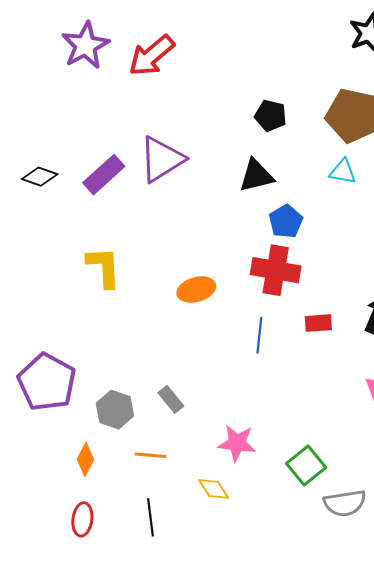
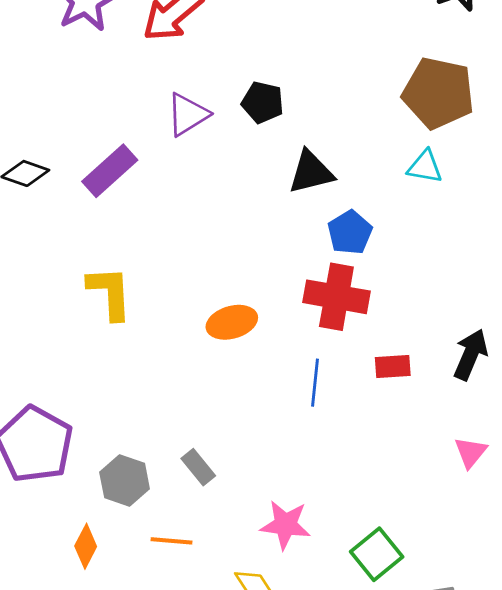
black pentagon: (271, 116) -> (263, 102), moved
purple triangle: (162, 159) -> (188, 114), moved, size x0.7

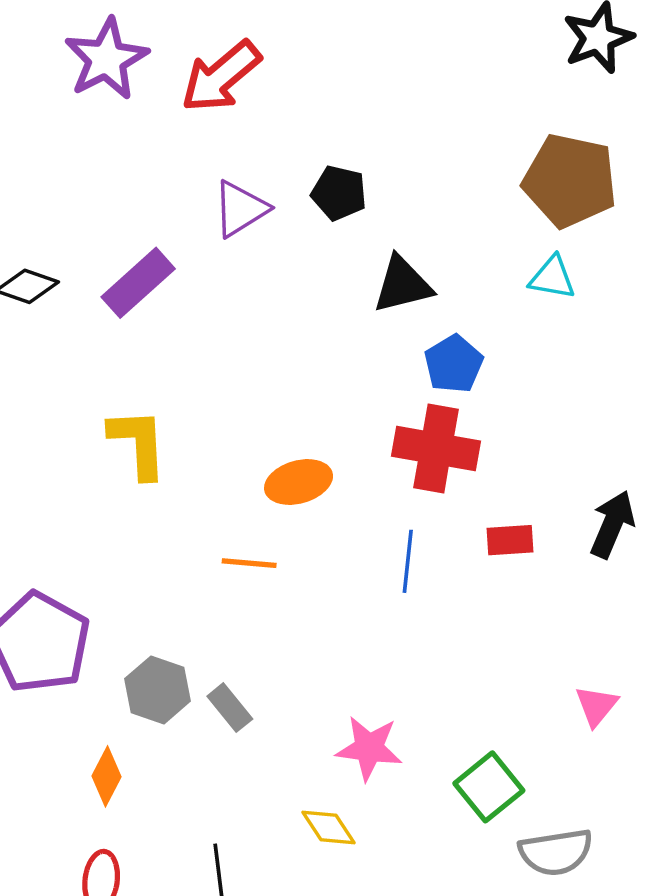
pink triangle: (471, 452) -> (596, 706), moved
gray rectangle: (198, 467) -> (230, 708), moved
orange line: (171, 541) -> (249, 563), moved

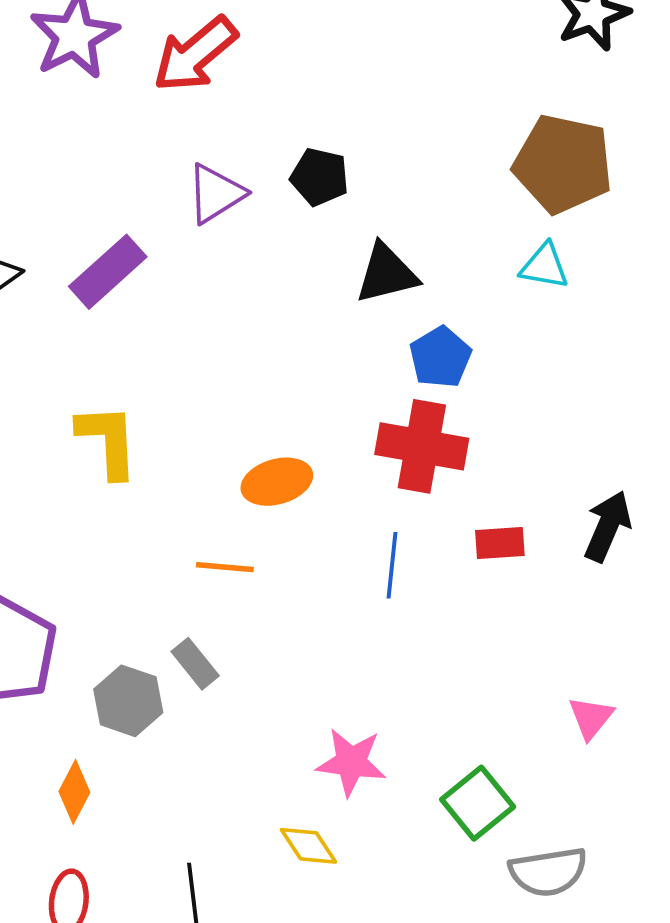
gray rectangle: (230, 708) -> (195, 664), moved

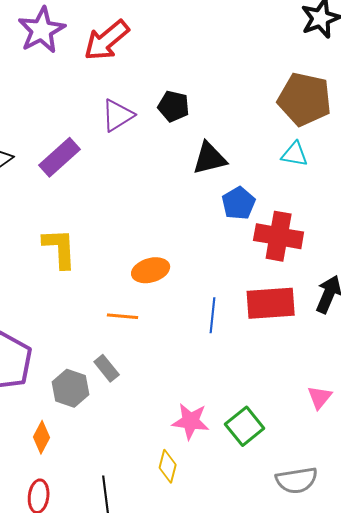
red cross: (422, 446) -> (279, 236), moved
red rectangle: (500, 543) -> (271, 303), size x1.8
green square: (478, 803) -> (245, 426), moved
yellow diamond: (308, 846) -> (168, 466), turned 48

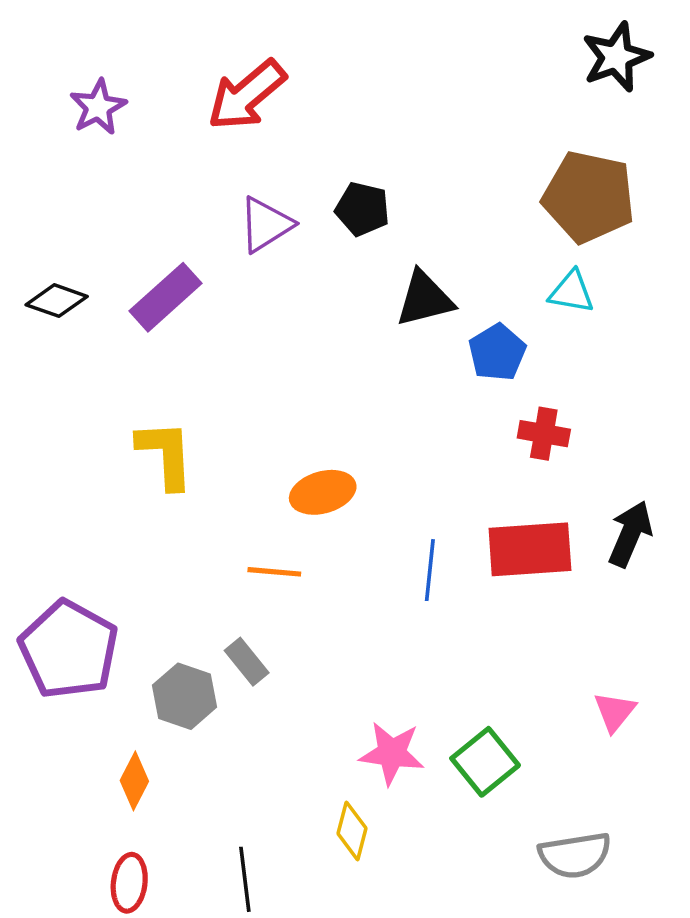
purple star: (42, 30) -> (98, 107), moved, size x0.7
blue pentagon: (239, 203) -> (497, 352), moved
red cross: (279, 236) -> (544, 434), size x0.6

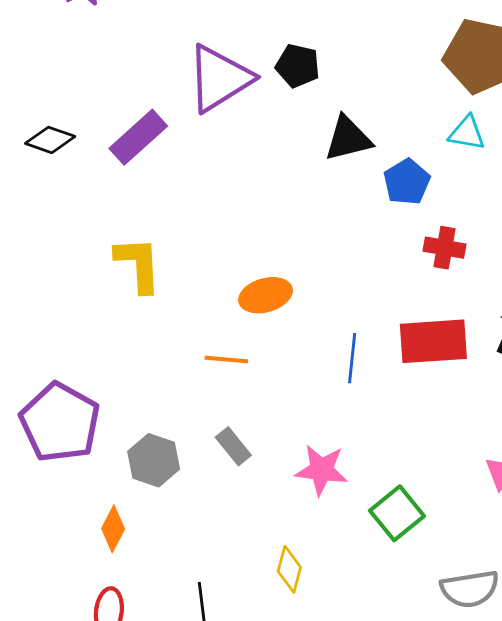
purple triangle: (266, 225) -> (219, 78), size x1.5
gray rectangle: (247, 662) -> (233, 446), moved
pink star: (392, 753) -> (321, 470), moved

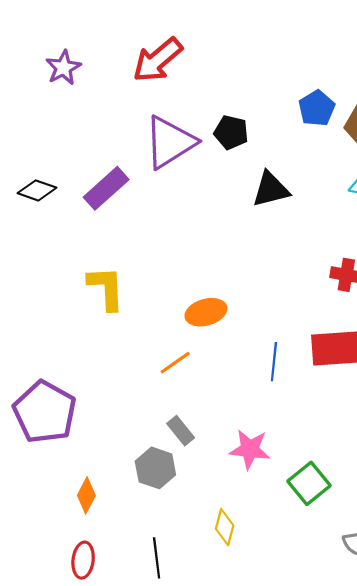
blue pentagon: (407, 182) -> (317, 108), moved
orange line: (226, 360) -> (175, 363), turned -40
gray hexagon: (154, 460) -> (155, 468), moved

